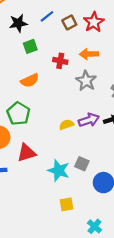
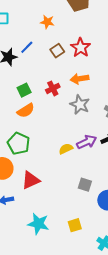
blue line: (47, 16) -> (27, 47), moved
green square: (30, 46) -> (24, 90), moved
red cross: (60, 61) -> (53, 88), turned -32
cyan star: (59, 170) -> (38, 224), moved

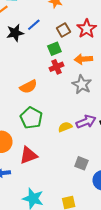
green square: (24, 90) -> (54, 49), moved
green pentagon: (19, 144) -> (31, 118), moved

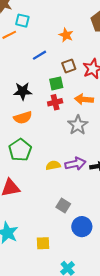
black star: (15, 33) -> (23, 91), moved

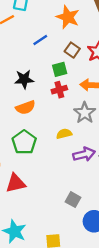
orange star: (66, 35) -> (68, 17), size x1.5
brown square: (69, 66) -> (72, 50), turned -32
yellow semicircle: (53, 165) -> (64, 134), moved

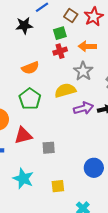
black star: (24, 79) -> (24, 25), moved
yellow semicircle: (64, 134) -> (65, 90), size x1.5
gray square: (73, 200) -> (49, 148), moved, turned -32

